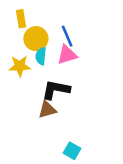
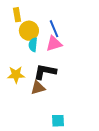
yellow star: (20, 66) -> (16, 75), moved
cyan square: (72, 151) -> (58, 121), turned -32

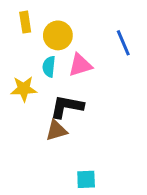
blue line: (54, 29) -> (123, 43), moved
yellow circle: (29, 31) -> (58, 35), moved
yellow star: (16, 75) -> (24, 89), moved

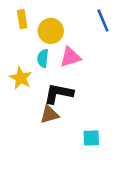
blue line: (123, 43) -> (103, 20), moved
yellow star: (24, 89) -> (21, 78), turned 30
cyan square: (86, 179) -> (91, 138), moved

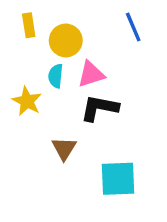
black L-shape: (59, 94) -> (99, 108), moved
brown triangle: (49, 114) -> (64, 148), turned -42
cyan square: (91, 138) -> (118, 179), size x1.6

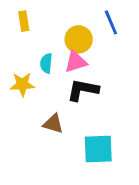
yellow circle: (66, 40) -> (79, 39), moved
yellow star: (27, 101) -> (22, 84), turned -30
brown triangle: (64, 148) -> (53, 124), turned -45

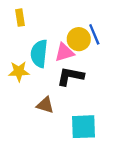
blue line: (111, 22) -> (94, 34), moved
yellow circle: (79, 39) -> (79, 39), moved
cyan semicircle: (46, 63) -> (39, 54), size x1.6

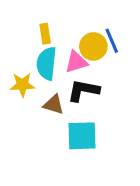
yellow rectangle: (20, 18) -> (45, 34), moved
brown triangle: (45, 105) -> (54, 105), moved
cyan square: (84, 127) -> (82, 136), moved

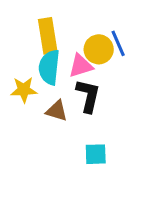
yellow rectangle: (45, 34) -> (48, 36), size x1.6
black L-shape: (83, 90) -> (88, 96), turned 92
cyan square: (82, 136) -> (96, 154), moved, size x0.7

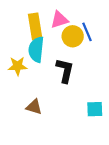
pink triangle: (81, 66) -> (59, 20), moved
brown triangle: (57, 111) -> (34, 107), moved
cyan square: (96, 154) -> (95, 109), moved

